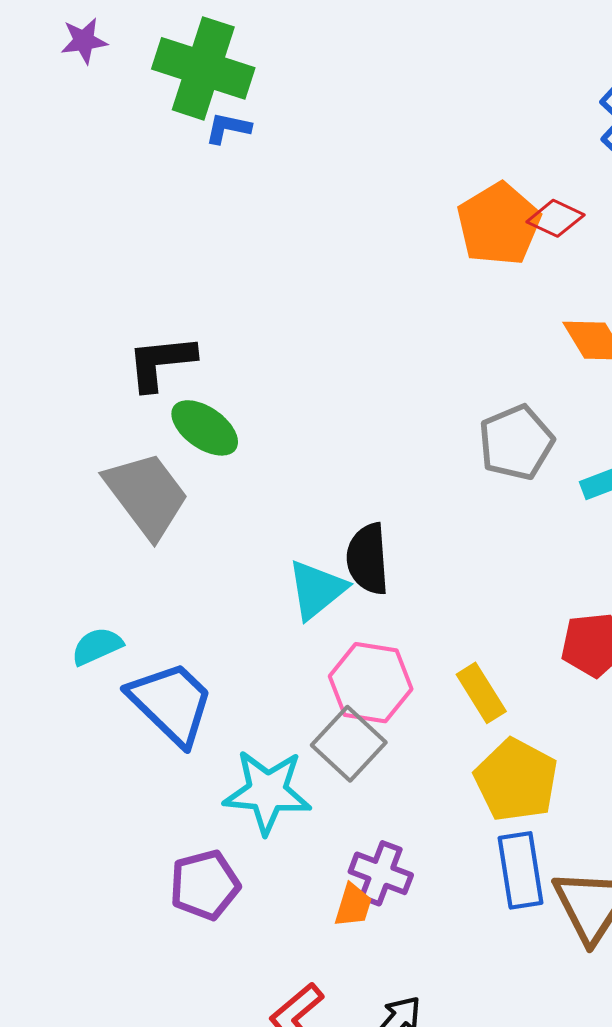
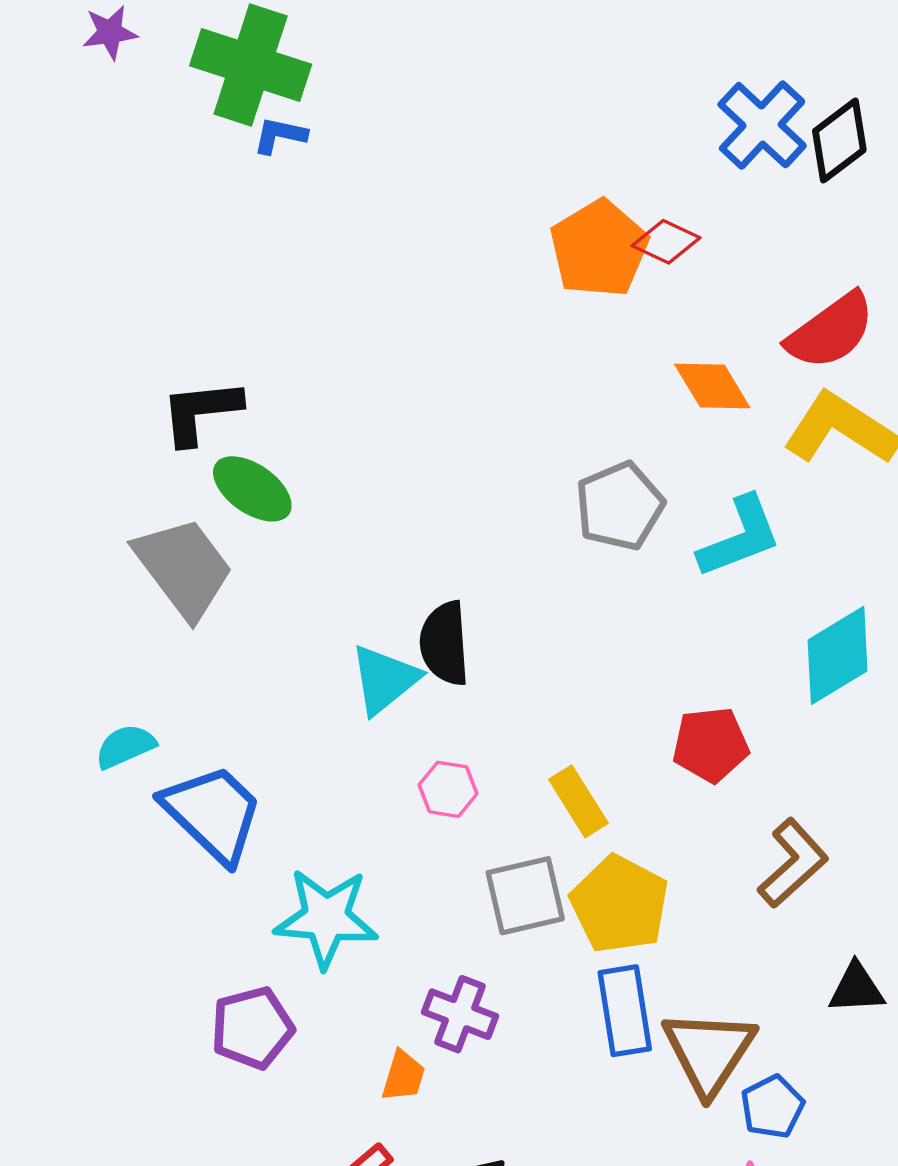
pink hexagon: (371, 683) -> (448, 789), size x0.6
gray square: (349, 744) -> (525, 896), moved, turned 34
orange trapezoid: (353, 905) -> (403, 1076), moved

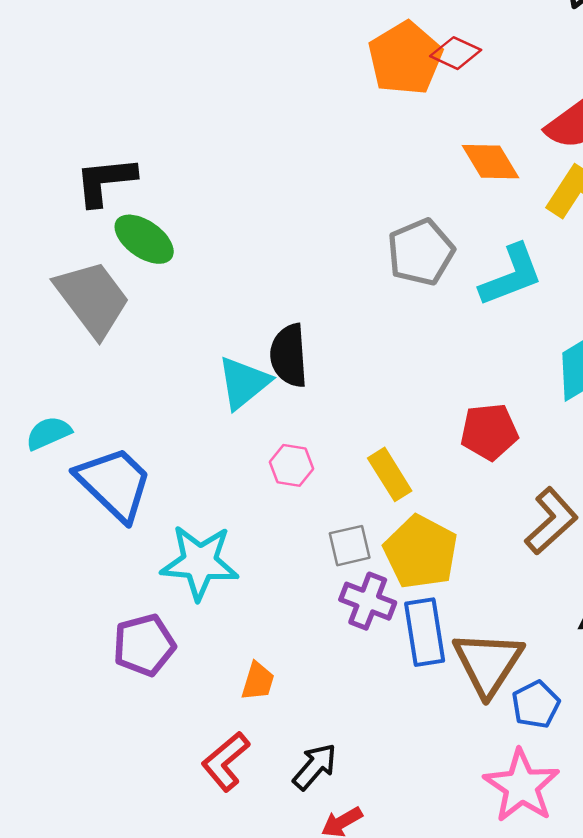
gray square: (525, 896) -> (350, 546), size x0.7
purple cross: (460, 1014) -> (368, 601), moved

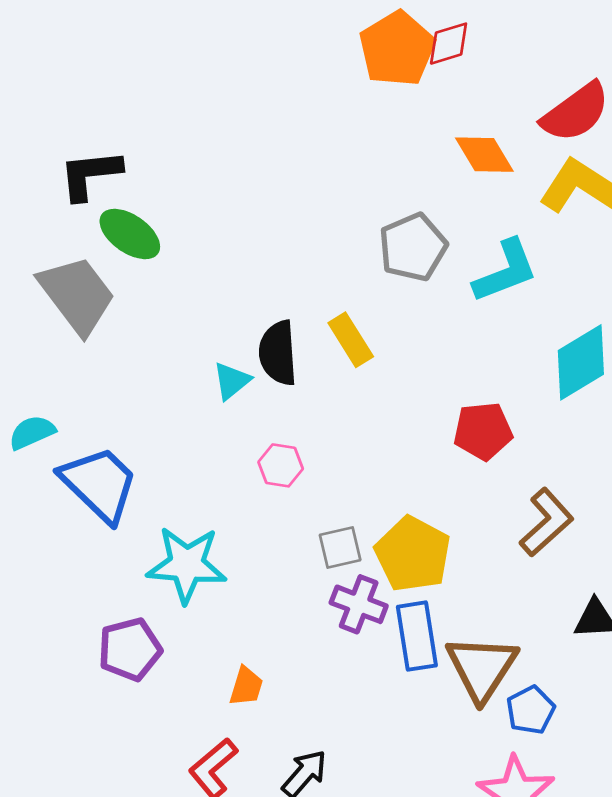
red diamond: (456, 53) -> (449, 44), turned -42
cyan triangle: (244, 383) -> (232, 381), size x0.7
yellow rectangle: (390, 474) -> (351, 340), moved

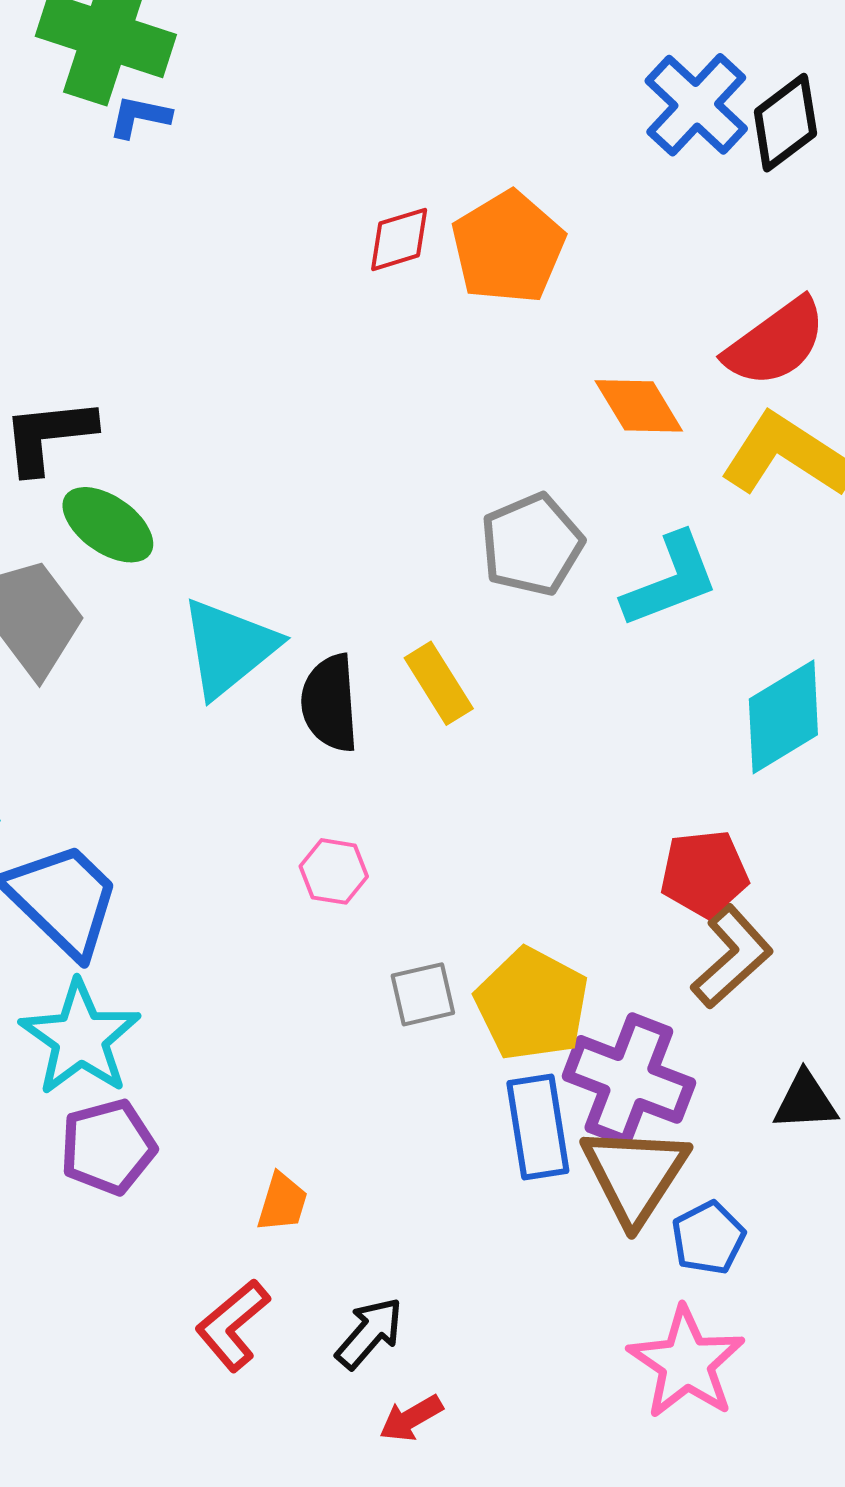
red diamond: (449, 44) -> (399, 239), moved
cyan triangle: (232, 381) -> (229, 648), moved, size x1.8
red pentagon: (483, 431) -> (704, 873), moved
cyan star: (187, 565) -> (80, 1038), moved, turned 30
purple cross: (359, 604) -> (629, 1079), moved, size x1.5

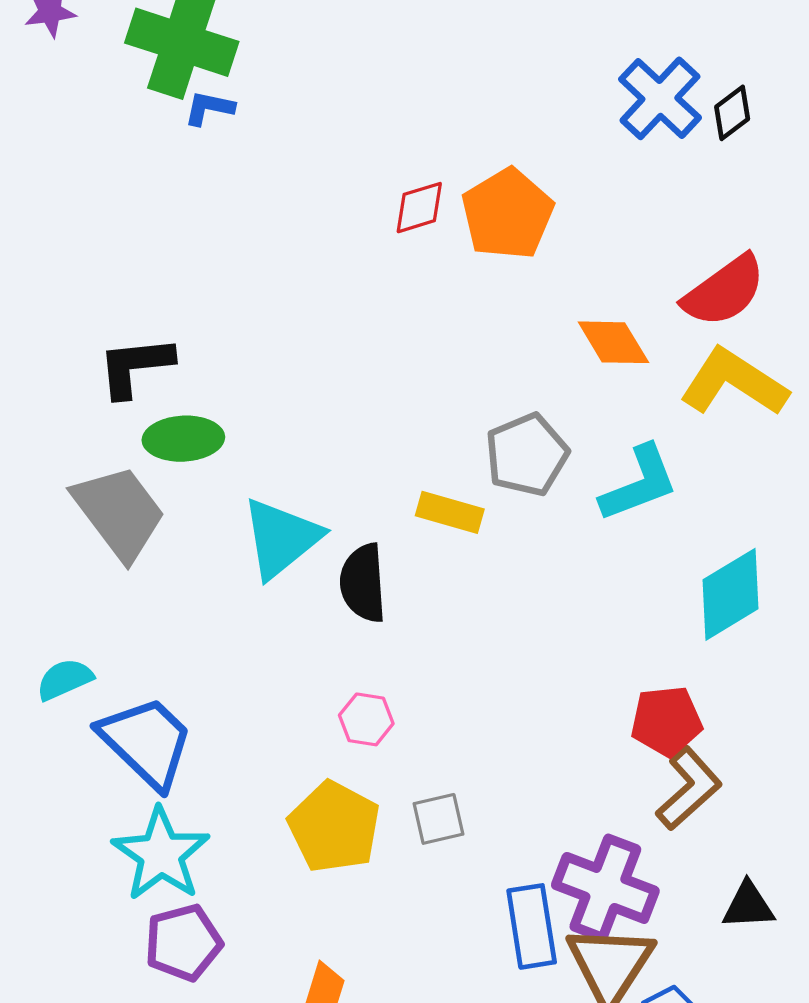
black diamond: (785, 123) -> (732, 113), size x0.7
green ellipse: (108, 525) -> (183, 439), turned -38
yellow rectangle: (439, 683) -> (450, 512), moved, turned -42
yellow pentagon: (532, 1004) -> (334, 827), moved

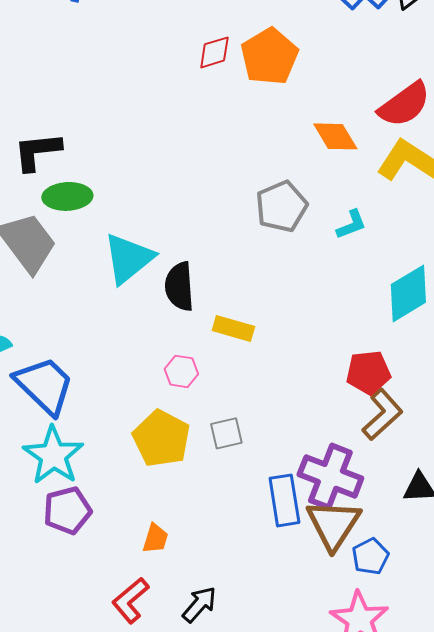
cyan L-shape: (639, 484) -> (351, 224), size x0.6
yellow rectangle: (450, 512) -> (233, 328), moved

